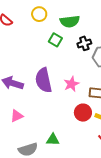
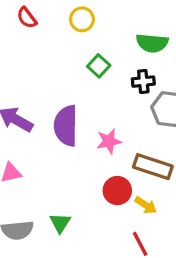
green semicircle: (70, 21) -> (152, 43), moved
green triangle: (53, 140) -> (60, 223), turned 48

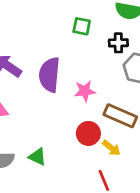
green square: (99, 66) -> (82, 26), turned -36
green triangle: (60, 223) -> (37, 157), turned -42

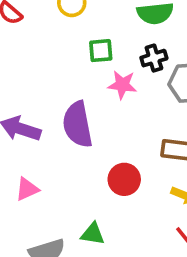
pink star: (85, 91) -> (122, 85), moved, turned 30
red circle: (88, 133) -> (124, 179), moved

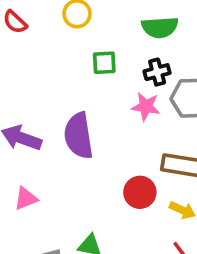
pink star: (122, 85) -> (146, 107), moved
red circle: (124, 179) -> (140, 192), moved

